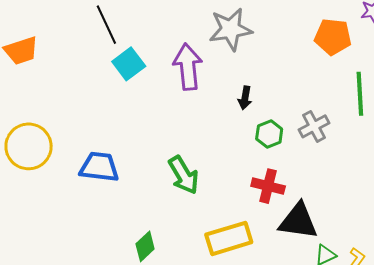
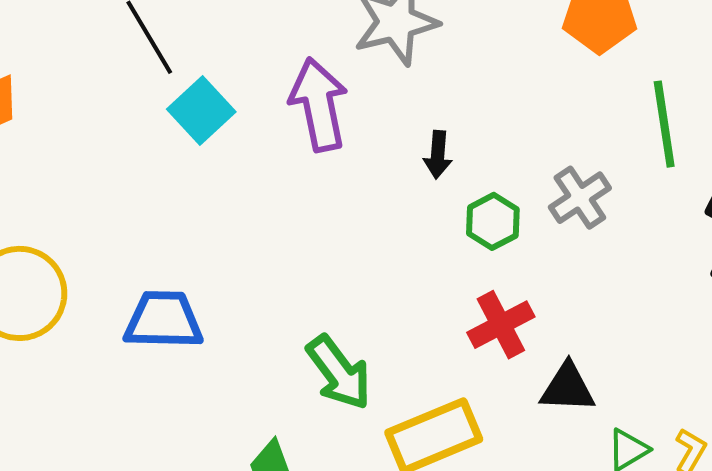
green arrow: (184, 175) -> (339, 373), moved
red cross: (268, 186) -> (501, 325), turned -36
black triangle: (298, 221) -> (568, 388), size x0.7

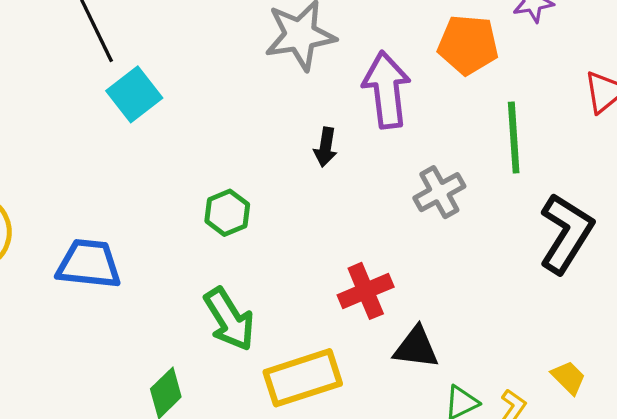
purple arrow: (319, 105) -> (387, 90), moved
green hexagon: (493, 221) -> (227, 213), moved

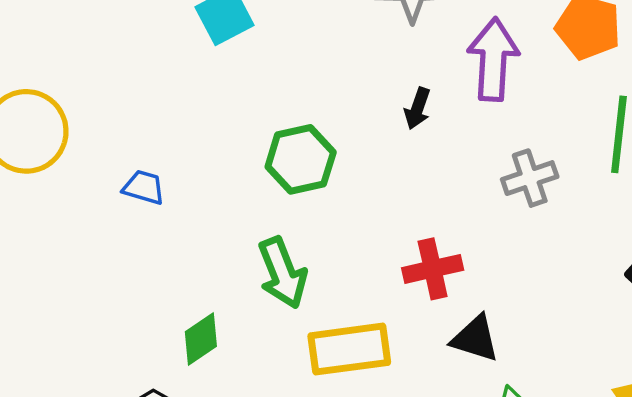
green hexagon: (227, 213) -> (301, 159), size x1.4
blue trapezoid: (89, 264) -> (144, 187), size x0.6

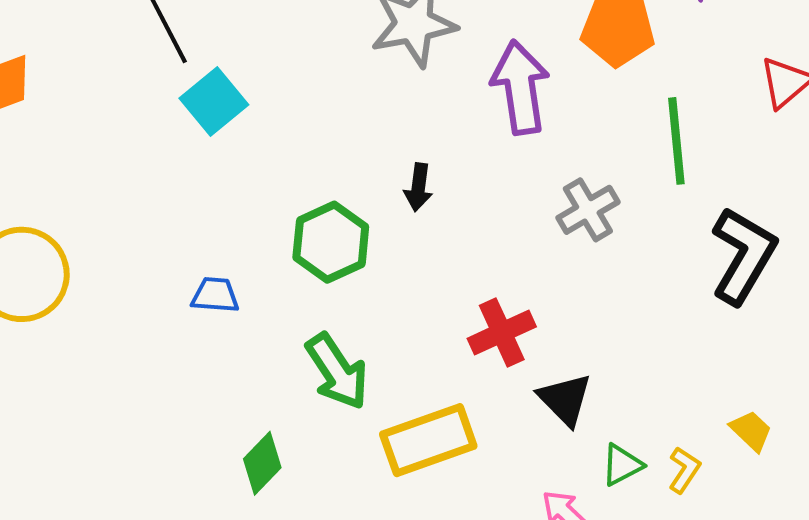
black arrow: (417, 108) -> (418, 187), moved
blue trapezoid: (144, 187) -> (215, 295), moved
black triangle: (475, 339) -> (565, 399), turned 40

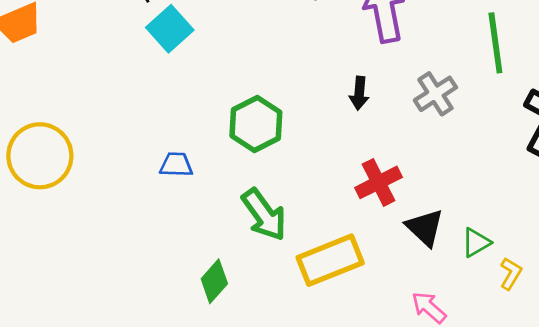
black arrow: (418, 187) -> (359, 93), moved
green triangle: (622, 465) -> (476, 243), moved

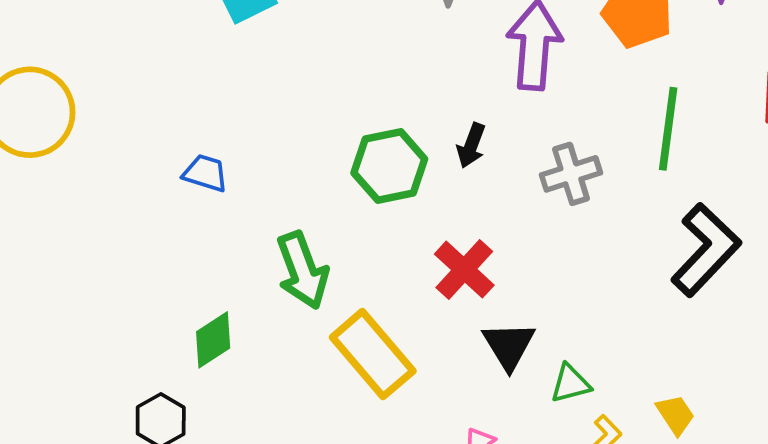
green hexagon: (256, 124) -> (389, 166), moved
red cross: (378, 182) -> (464, 270), turned -36
yellow rectangle: (330, 260) -> (373, 354), turned 56

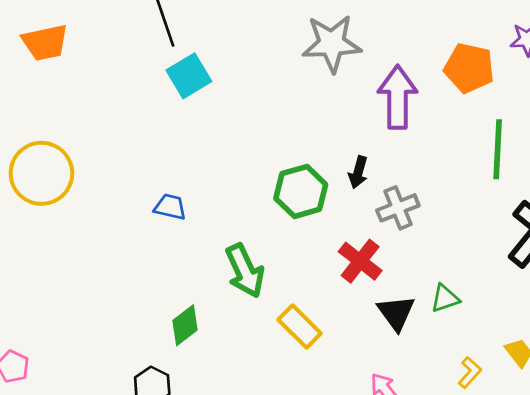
gray cross: (571, 174) -> (398, 208), moved
yellow rectangle: (373, 354) -> (300, 326), size x0.7
green triangle: (570, 384) -> (445, 298), moved

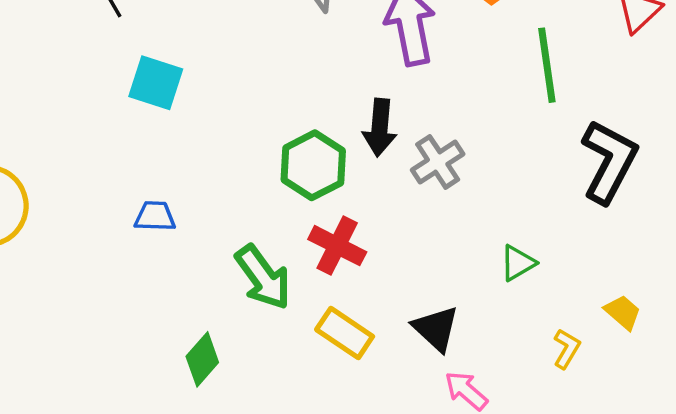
cyan square: (189, 76) -> (156, 83), moved, turned -30
black arrow: (358, 172) -> (380, 128), size x1.4
red cross: (360, 261) -> (337, 246), moved
black triangle: (396, 313) -> (436, 329), moved

